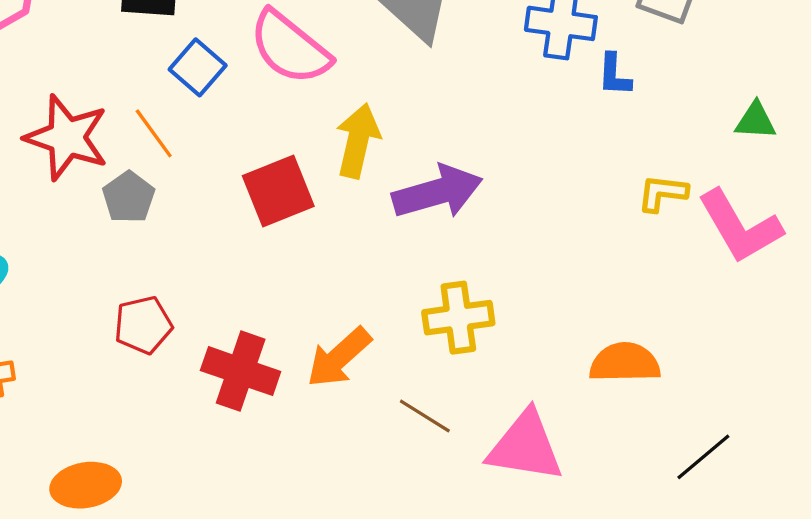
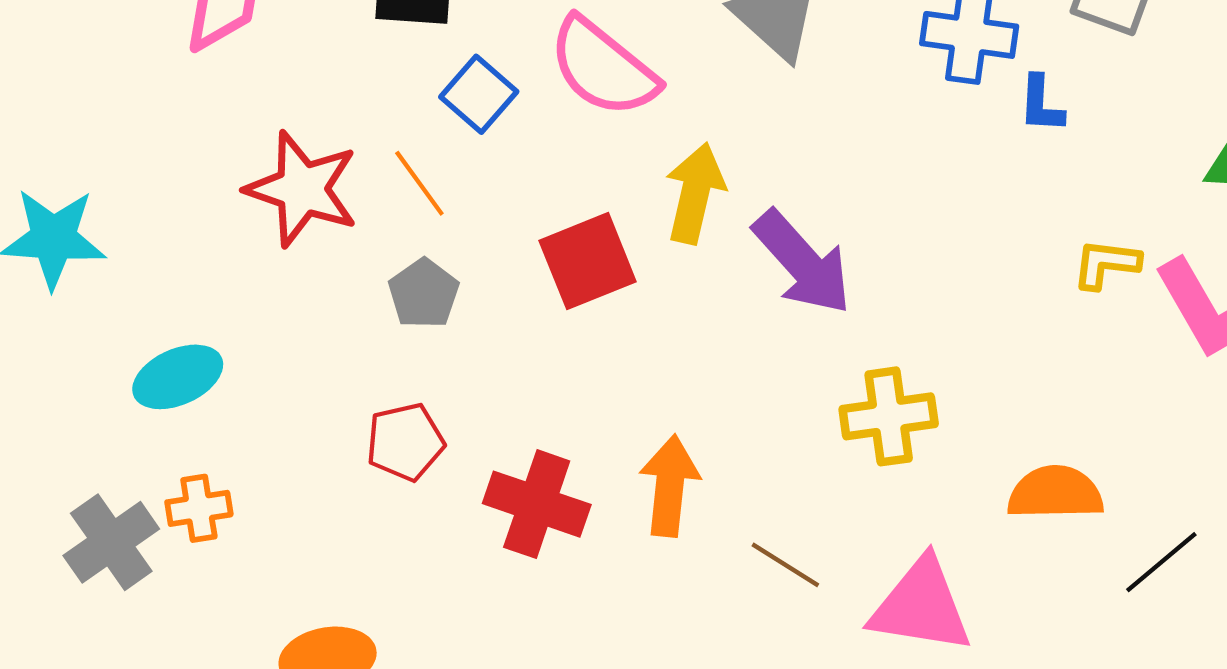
purple arrow: (437, 192) -> (802, 262), turned 64
gray pentagon: (129, 197) -> (424, 294), moved
yellow cross: (458, 318) -> (889, 416), moved
orange arrow: (339, 357) -> (670, 486), turned 138
black line: (703, 457) -> (1161, 562), moved

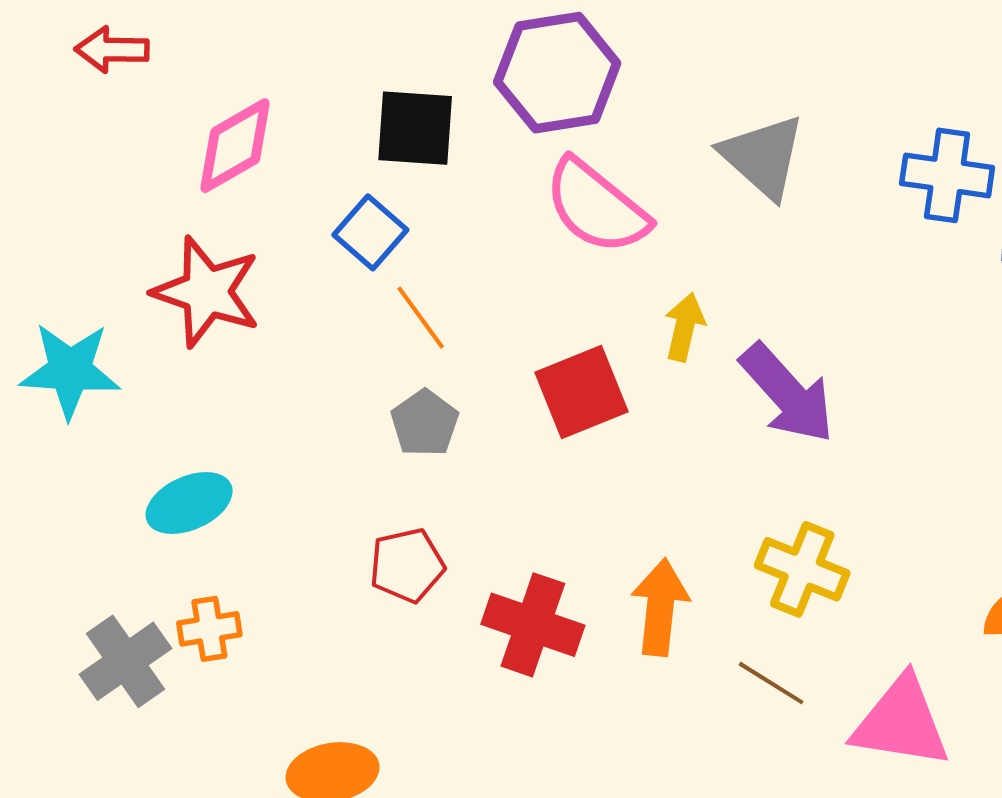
blue square: (479, 94) -> (370, 232), moved
red star: (302, 189) -> (207, 292), moved
yellow arrow: (695, 193) -> (684, 327), size x0.7
yellow cross: (889, 416) -> (802, 569), moved, turned 30

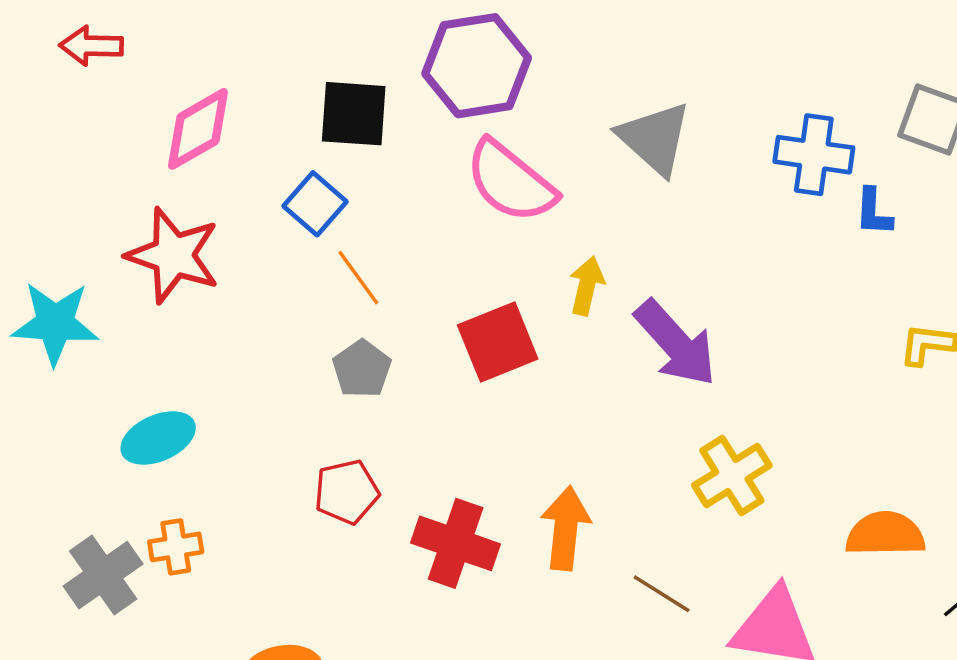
yellow cross: (802, 569) -> (732, 475), moved, turned 36

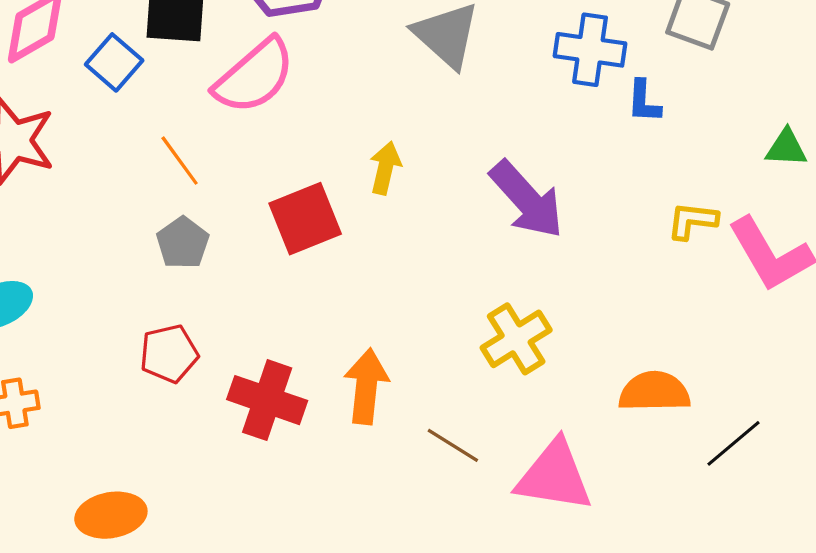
pink semicircle: (511, 182) -> (254, 76), moved, turned -80
blue square: (315, 204) -> (114, 62), moved
purple arrow: (676, 343) -> (527, 200), moved

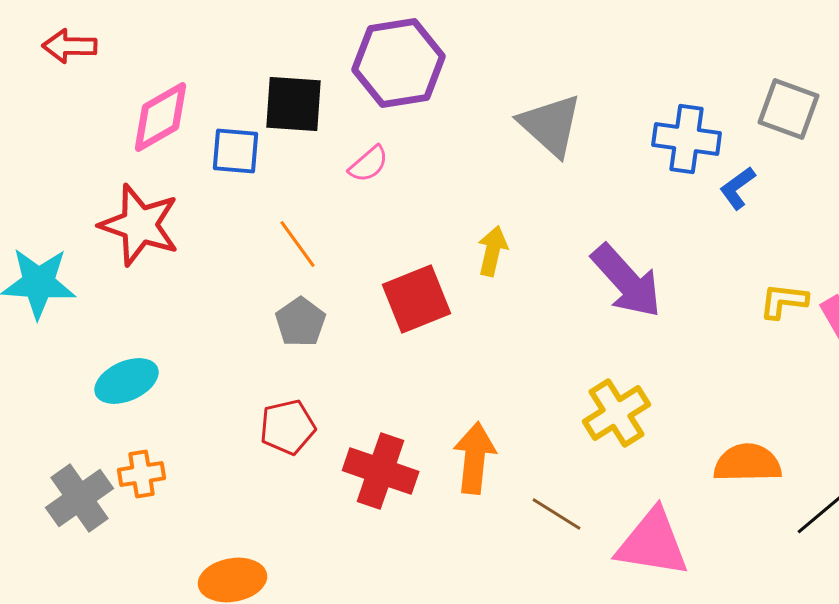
blue square: (114, 62) -> (236, 151), turned -36
pink semicircle: (254, 76) -> (369, 164), size x0.5
blue L-shape: (644, 101) -> (738, 188), turned 51

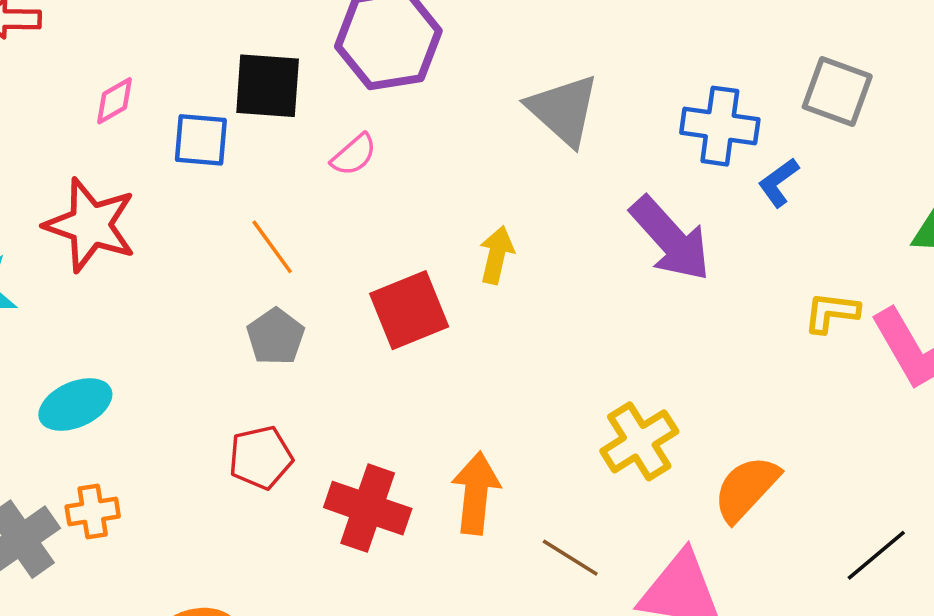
pink diamond: (161, 117) -> (114, 101), size x0.6
purple arrow: (627, 281) -> (670, 239), moved
orange semicircle: (748, 463) -> (746, 489), moved, turned -46

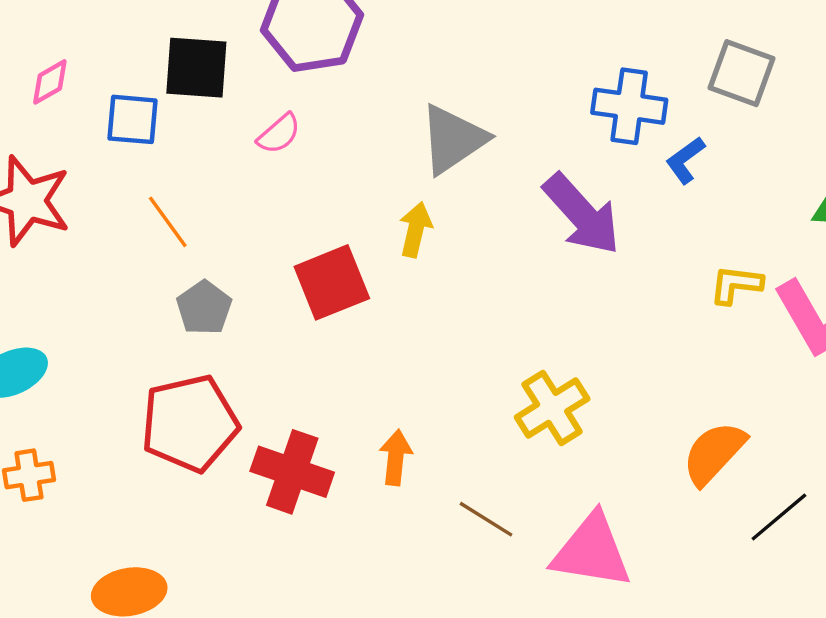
gray triangle: (563, 110) -> (453, 139), moved, turned 44
orange line: (272, 247) -> (168, 222), moved
red pentagon: (261, 457) -> (190, 423), size x1.6
orange semicircle: (746, 489) -> (714, 453), moved
orange arrow: (476, 493) -> (396, 458), size x0.7

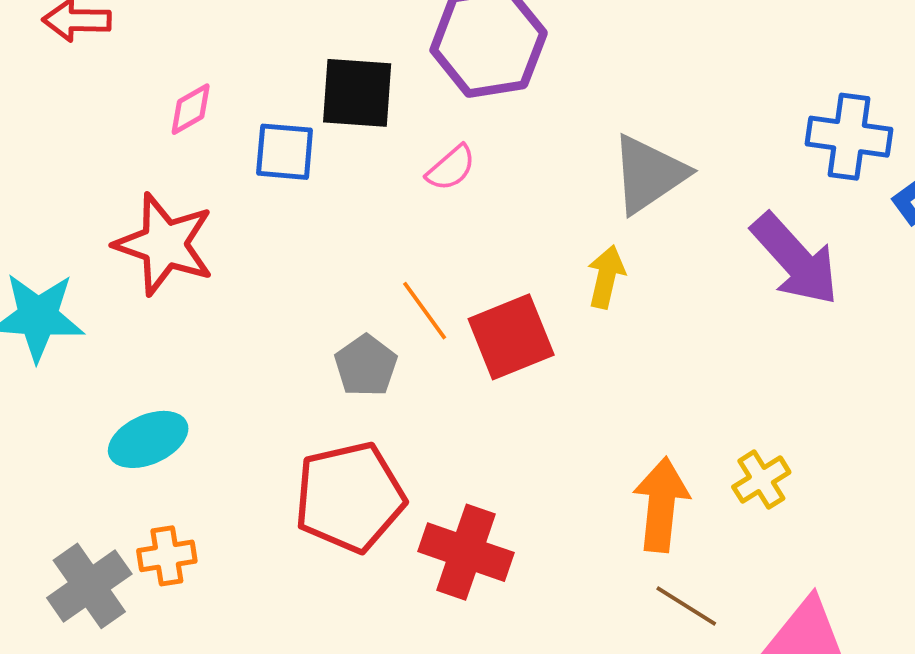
orange line: (168, 222) -> (425, 311), moved
yellow cross: (552, 408) -> (761, 480), size x0.7
orange arrow: (396, 458) -> (661, 505), moved, size x1.5

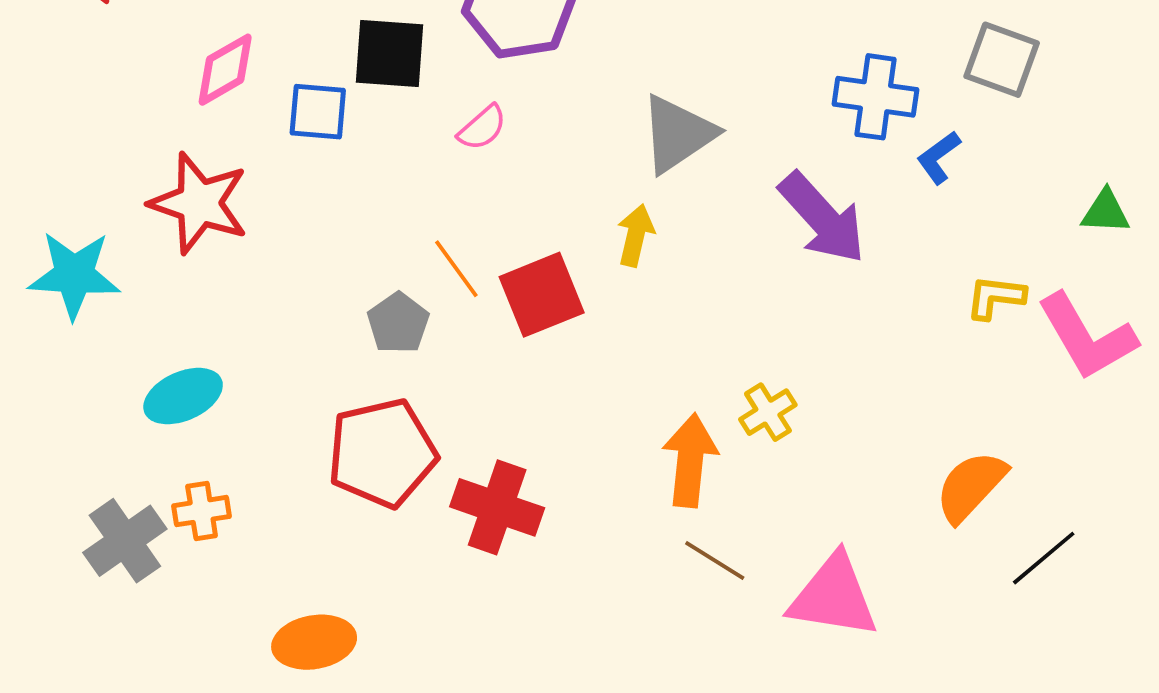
pink diamond: (191, 109) -> (225, 70), size x1.4
yellow cross: (761, 480) -> (768, 412), moved

